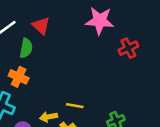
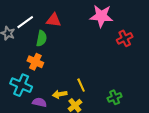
red triangle: (41, 26) -> (54, 20), turned -35
yellow line: (75, 106) -> (81, 85), turned 56

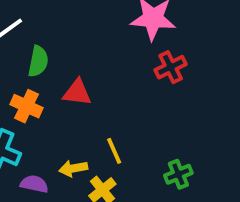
red triangle: (54, 20) -> (77, 92), moved
red cross: (125, 38) -> (171, 67), moved

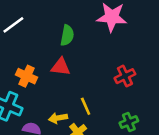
green semicircle: (38, 61) -> (67, 35), moved
red cross: (171, 67) -> (125, 76), moved

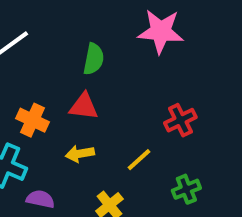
yellow line: (86, 106) -> (139, 160), moved, turned 72
yellow arrow: (58, 118) -> (80, 154), moved

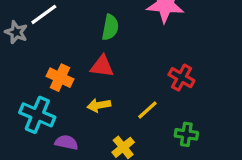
red cross: (180, 120) -> (181, 78), turned -35
green cross: (186, 189) -> (186, 134), turned 30

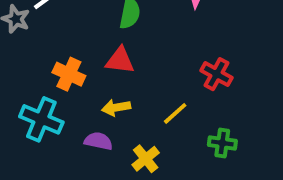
purple semicircle: (66, 142) -> (98, 141), moved

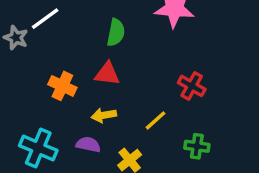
cyan cross: (41, 119) -> (38, 148), moved

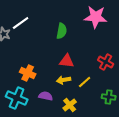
red triangle: (107, 74) -> (67, 61), moved
orange cross: (62, 86) -> (28, 73), moved
yellow arrow: (104, 115) -> (64, 80), moved

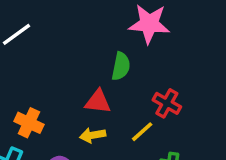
green semicircle: (62, 31) -> (121, 66), moved
yellow line: (85, 82) -> (142, 132), moved

